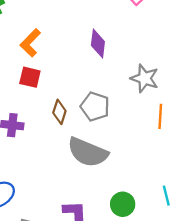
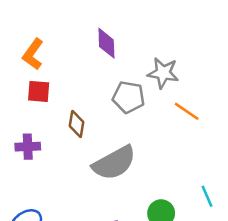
gray pentagon: (95, 107) -> (129, 97), moved
orange line: (160, 116) -> (187, 111), turned -50
gray semicircle: (88, 152) -> (114, 163), turned -42

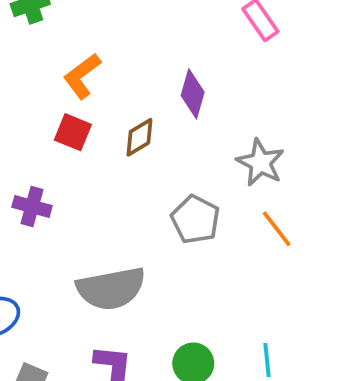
gray pentagon: (129, 97) -> (195, 219), moved
brown diamond: (77, 124) -> (139, 137), moved, turned 32
gray semicircle: (114, 163) -> (111, 289), moved

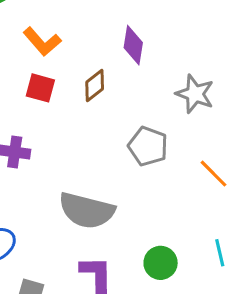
orange L-shape: (82, 76) -> (42, 42), turned -87
orange line: (277, 229) -> (213, 174), moved
gray semicircle: (111, 289) -> (87, 210), turned 32

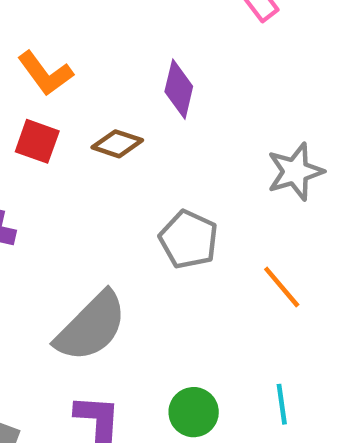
brown diamond: (95, 85) -> (117, 144), turned 52
gray star: (195, 94) -> (295, 172), moved, turned 30
gray semicircle: (87, 210) -> (91, 327), turned -64

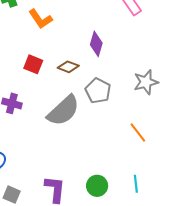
orange L-shape: (45, 73) -> (40, 19), moved
gray pentagon: (189, 239) -> (98, 91), moved
gray semicircle: (91, 327) -> (63, 111), moved

